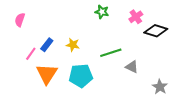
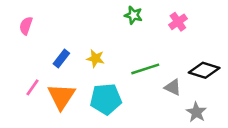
black diamond: (156, 31) -> (204, 70), moved
pink line: (31, 54) -> (33, 87), moved
gray star: (160, 87) -> (196, 112), moved

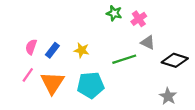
pink cross: (178, 22) -> (139, 19), moved
pink semicircle: (26, 26) -> (31, 47), moved
gray triangle: (173, 87) -> (148, 42), moved

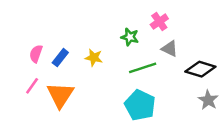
green star: (114, 13) -> (130, 37), moved
cyan pentagon: (91, 85) -> (140, 105), moved, turned 30
gray star: (168, 96) -> (208, 100), moved

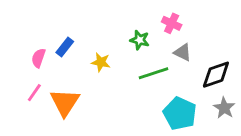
pink cross: (159, 22) -> (172, 23), turned -30
blue rectangle: (60, 58) -> (65, 47), moved
black diamond: (200, 69) -> (216, 75), turned -36
cyan pentagon: (140, 105) -> (180, 113), moved

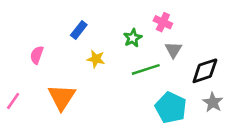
green star: (140, 40) -> (133, 38), turned 30
blue rectangle: (65, 47) -> (79, 30), moved
gray triangle: (183, 52) -> (173, 50), turned 36
pink line: (34, 93) -> (13, 101), moved

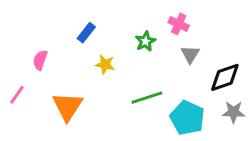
green line: (146, 69) -> (147, 98), moved
pink line: (13, 101) -> (17, 95), moved
gray star: (213, 102) -> (234, 112), turned -30

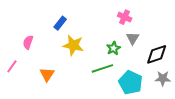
green star: (145, 41) -> (113, 48), moved
yellow star: (105, 64) -> (73, 45), size x1.5
orange triangle: (67, 106) -> (47, 74), size x0.7

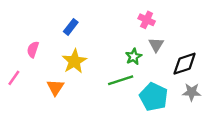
yellow star: (73, 45) -> (74, 61), moved, turned 30

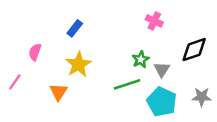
gray triangle: (156, 45) -> (162, 69), moved
black diamond: (185, 64) -> (194, 50), moved

